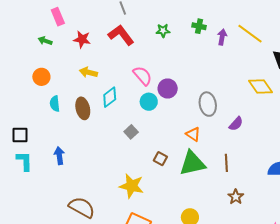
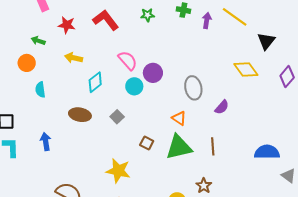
green arrow: (45, 41) -> (38, 41), moved
brown ellipse: (83, 108) -> (80, 115), moved, turned -65
brown star: (236, 197) -> (204, 186), moved

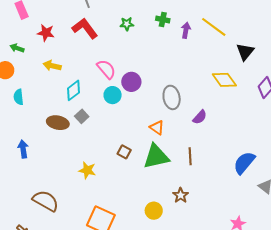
gray square: (117, 117) -> (82, 116), moved
blue semicircle: (267, 152) -> (244, 163), turned -50
yellow star: (118, 171) -> (87, 170), moved, size x0.7

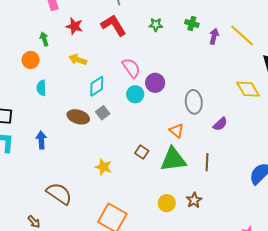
green arrow: (17, 48) -> (44, 39), turned 48
yellow circle: (154, 211) -> (167, 203), moved

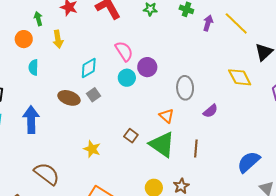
yellow arrow: (78, 60) -> (58, 39), moved, turned -120
blue arrow: (41, 140) -> (31, 120), size x1.5
green triangle: (173, 159) -> (162, 144), turned 40

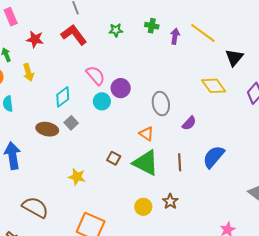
blue semicircle: (249, 162) -> (214, 157), moved

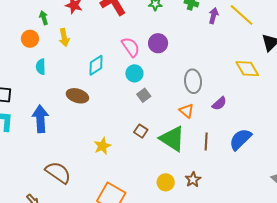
purple circle: (121, 88) -> (158, 43), moved
gray square: (71, 123) -> (144, 95), moved
orange triangle: (146, 134) -> (187, 111), moved
yellow star: (77, 177) -> (102, 146), turned 30

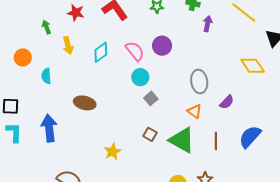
purple arrow: (213, 16) -> (208, 24), moved
orange circle: (30, 39) -> (23, 57), moved
cyan diamond: (96, 65) -> (101, 52), moved

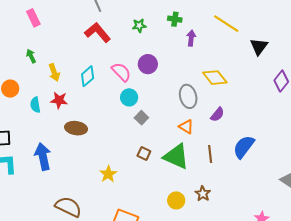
red star: (76, 13) -> (59, 100), moved
yellow diamond: (253, 66) -> (215, 78), moved

